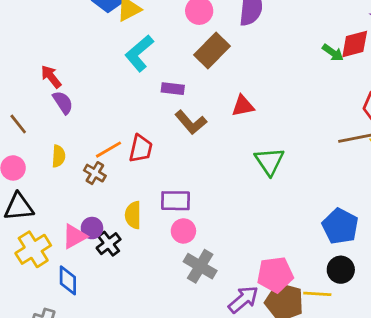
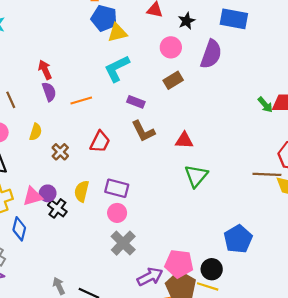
brown rectangle: (212, 51) -> (173, 80), size x0.7
red triangle: (243, 106) -> (184, 140), moved
orange line: (109, 150) -> (81, 100), moved
black cross: (109, 244) -> (57, 208), turned -30
black circle: (341, 270) -> (212, 269), moved

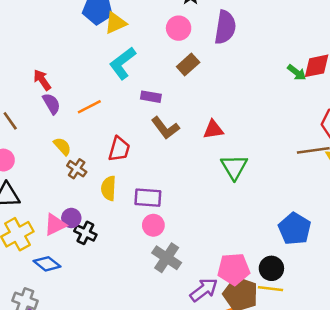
yellow semicircle: (36, 132) -> (62, 146), moved, turned -49
yellow semicircle: (82, 191) -> (109, 188), moved
blue diamond: (19, 229) -> (47, 264), turned -55

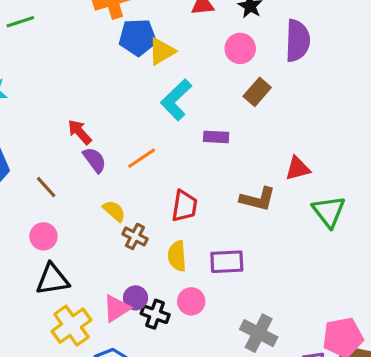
brown L-shape: (165, 128) -> (258, 199), moved, turned -32
pink circle: (153, 225) -> (191, 301), moved

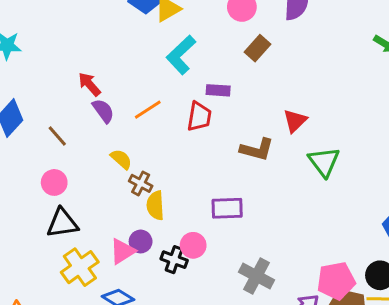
red triangle: (298, 168) -> (295, 121), turned -30
red trapezoid: (184, 206) -> (199, 117), moved
yellow semicircle: (177, 256) -> (155, 205), moved
black cross: (155, 314) -> (174, 260), moved

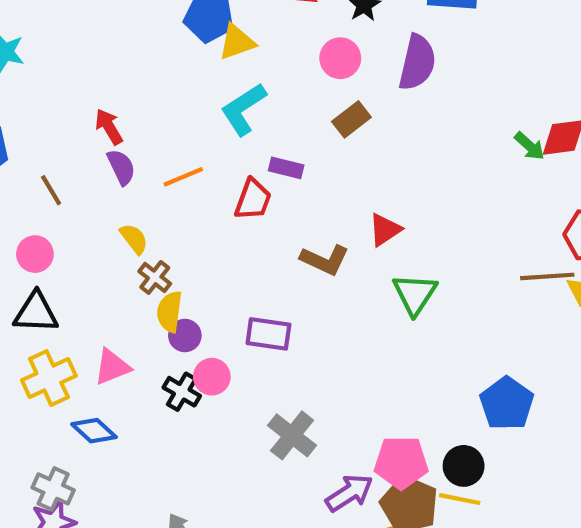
purple circle: (141, 242) -> (185, 336), moved

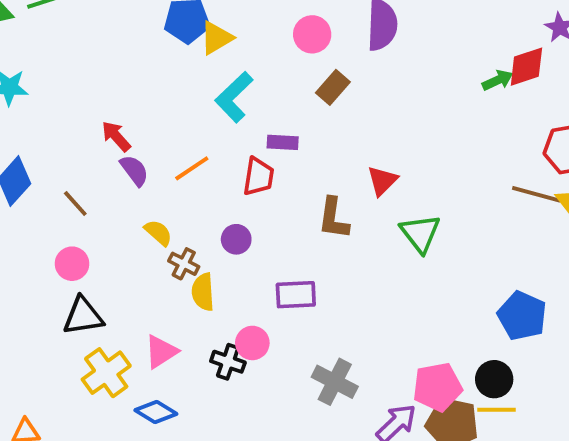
green arrow: (529, 146) -> (498, 80), turned -56
brown L-shape: (325, 260) -> (333, 218), turned 84
brown line: (547, 276) -> (536, 194), turned 30
purple circle: (185, 336) -> (236, 239), moved

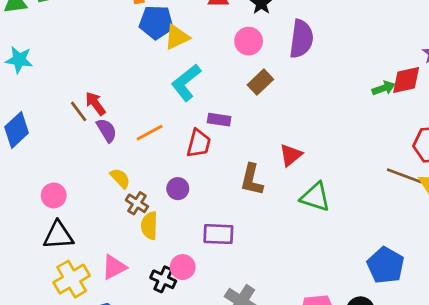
brown line: (75, 204) -> (79, 111), moved
green triangle: (420, 233) -> (315, 197), turned -40

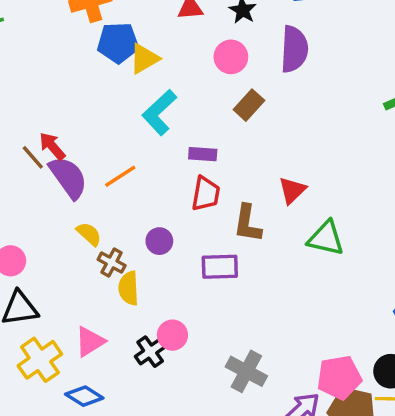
purple semicircle: (107, 130) -> (68, 177), size x1.5
red trapezoid: (199, 143) -> (206, 194), moved
purple rectangle: (218, 234) -> (220, 267), moved
black cross: (163, 279) -> (150, 352), turned 35

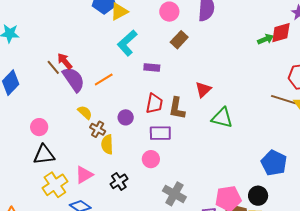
red trapezoid: (206, 194) -> (154, 103), moved
pink circle: (172, 335) -> (151, 159), moved

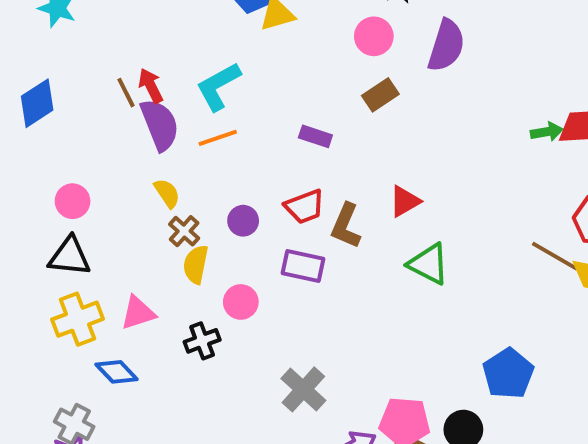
cyan L-shape: (127, 43) -> (218, 86), moved
red trapezoid: (154, 103) -> (305, 207), turned 45
pink circle: (151, 159) -> (241, 302), moved

